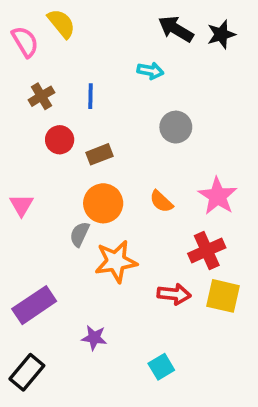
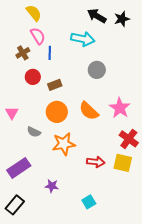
pink semicircle: (25, 42) -> (38, 36), moved
cyan arrow: (150, 71) -> (83, 39), size x1.6
orange semicircle: (161, 202) -> (89, 111), size x1.5
gray semicircle: (80, 234) -> (34, 132), moved, turned -88
red cross: (207, 251) -> (129, 139), moved, turned -30

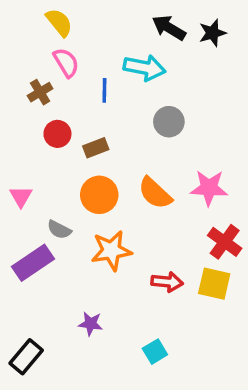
blue line: (50, 53) -> (104, 90), moved
pink star: (120, 108) -> (209, 188), turned -30
purple rectangle: (19, 168) -> (33, 263), moved

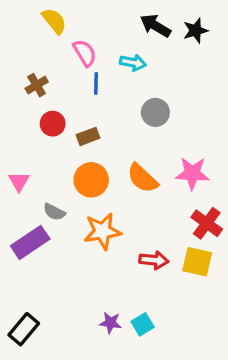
pink semicircle: (66, 62) -> (85, 53), moved
cyan arrow: (145, 68) -> (133, 63), size x0.7
purple star: (91, 324) -> (110, 323), moved

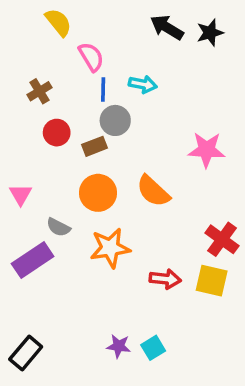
cyan arrow: (133, 63) -> (143, 84), moved
gray circle: (155, 112) -> (115, 120), moved
pink star: (192, 173) -> (207, 150), moved

